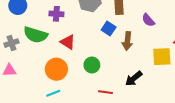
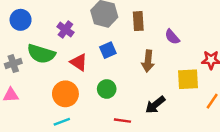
purple cross: (56, 14) -> (65, 30), turned 32
blue square: (109, 28) -> (108, 50), moved, turned 32

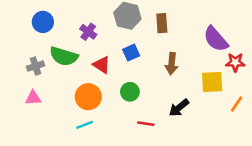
purple semicircle: (172, 37) -> (216, 39), moved, size x1.6

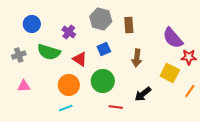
gray cross: (36, 66) -> (19, 55), moved
yellow square: (212, 82) -> (170, 73), turned 30
green circle: (130, 92) -> (103, 81), size x1.5

